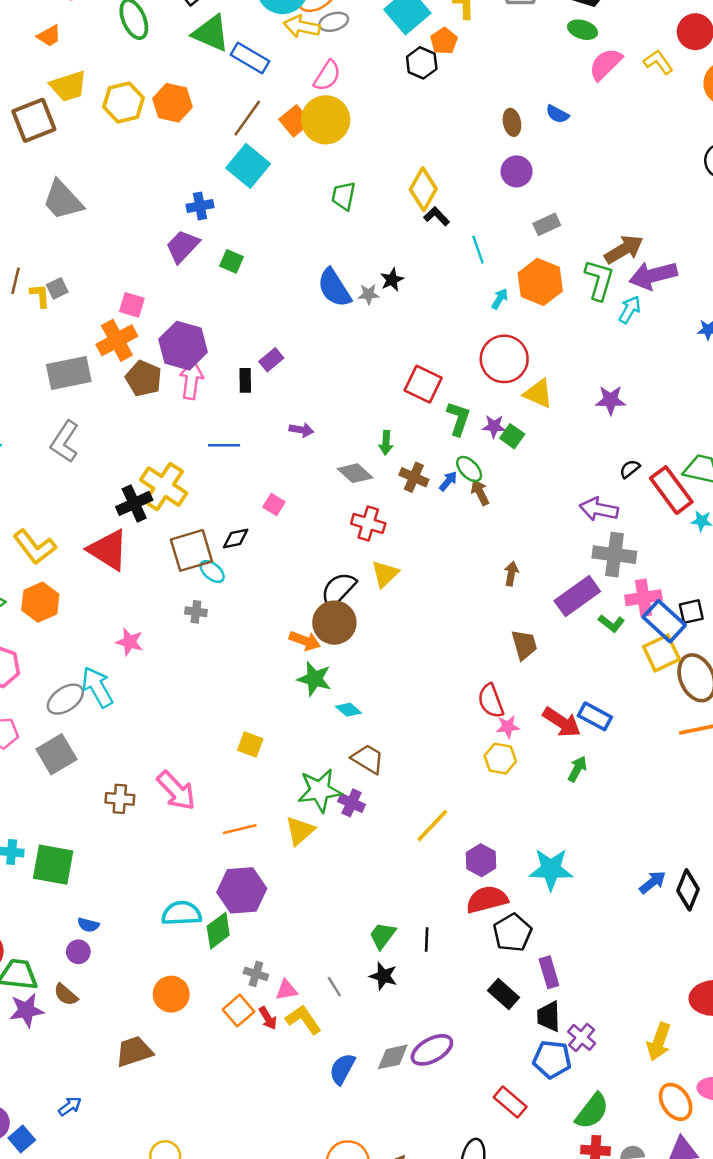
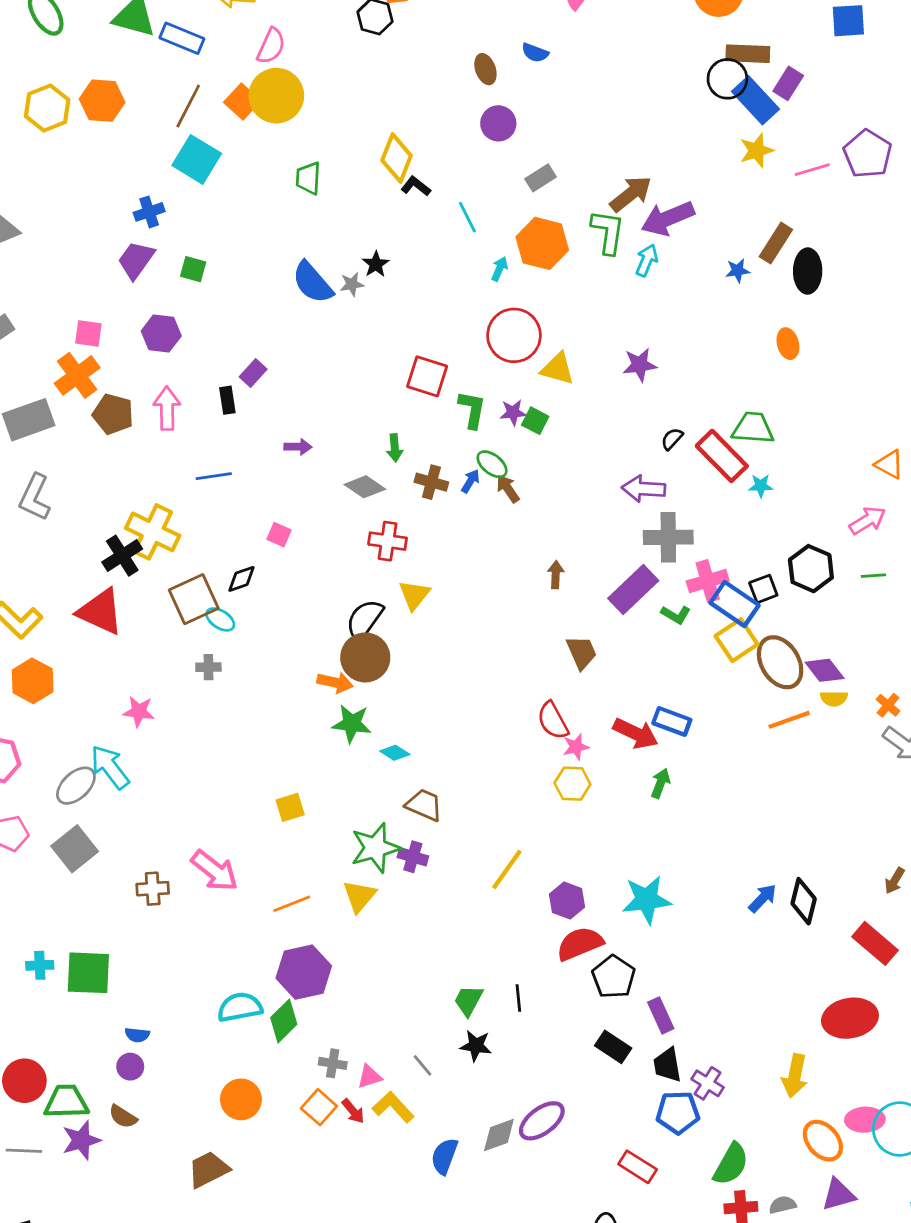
purple hexagon: (183, 346) -> (161, 333), moved, size x0.7
yellow square: (250, 745) -> (290, 807), turned -30

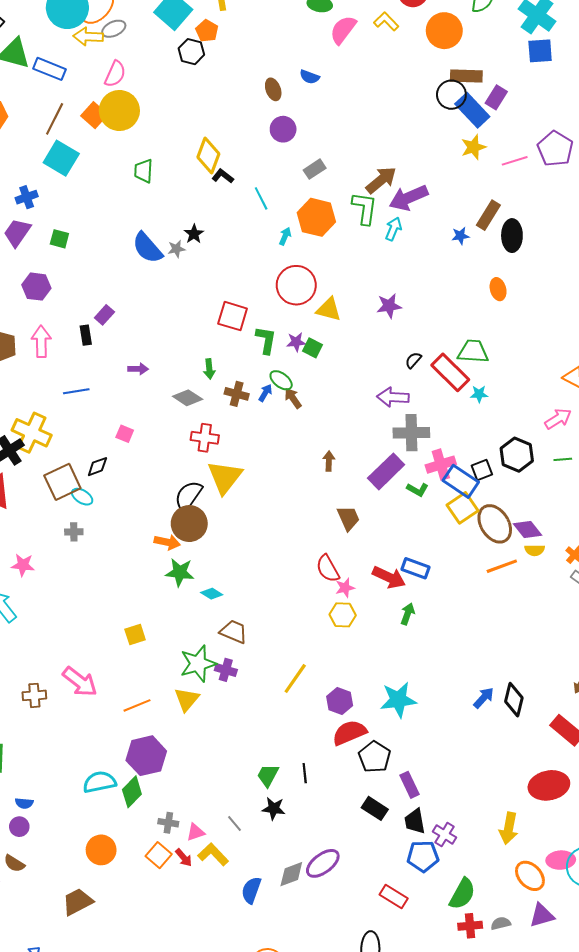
yellow triangle: (414, 595) -> (225, 477), size x1.5

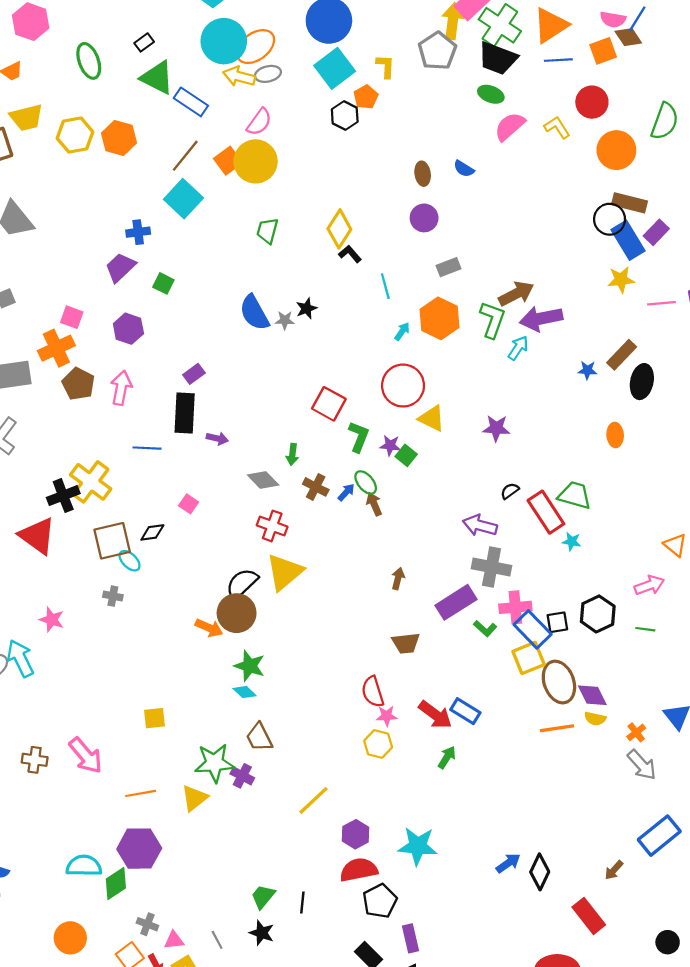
black rectangle: (86, 335) -> (185, 413), moved, size x1.8
brown trapezoid: (348, 518) -> (406, 643), turned 96
green star: (180, 572) -> (250, 666), moved
brown trapezoid: (234, 632) -> (259, 737), turned -152

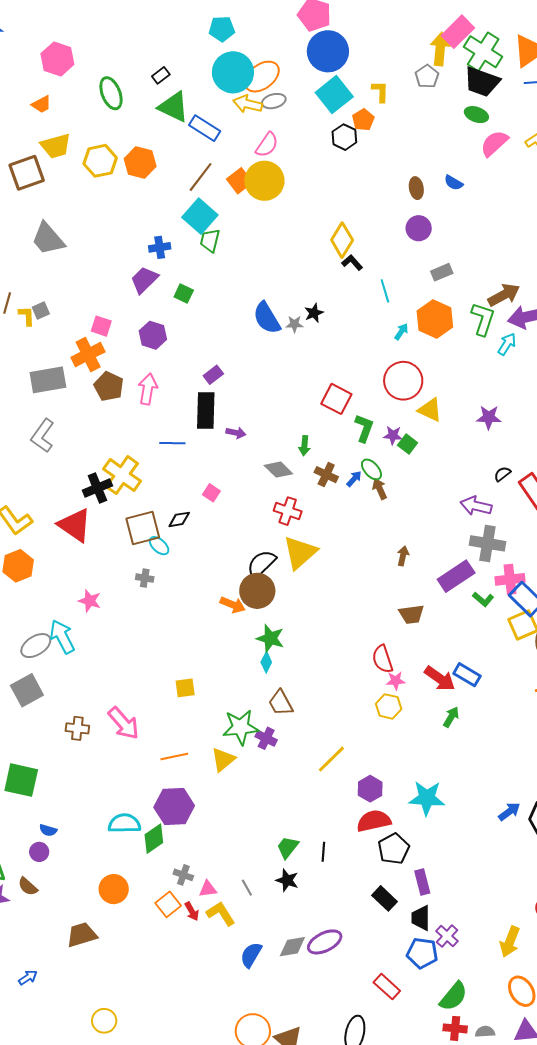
gray pentagon: (437, 51) -> (427, 76), size x0.7
green trapezoid: (267, 231) -> (210, 241), moved
cyan diamond: (245, 692) -> (266, 662), turned 75

